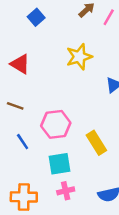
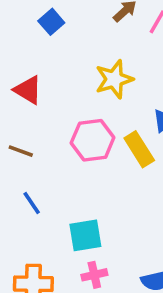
pink hexagon: (56, 124) -> (93, 140), moved
yellow rectangle: (96, 143) -> (139, 149), moved

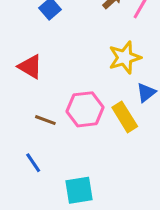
yellow star: (114, 79) -> (125, 58), moved
brown line: (21, 151) -> (45, 120), moved

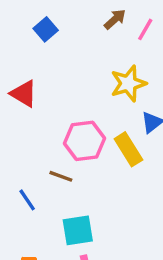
brown line: (45, 120) -> (61, 176), moved

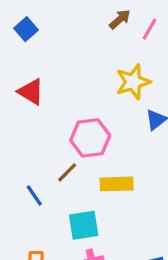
blue square: (46, 29) -> (26, 29), moved
yellow rectangle: (128, 149) -> (117, 184), moved, turned -60
brown line: (61, 176) -> (67, 172), turned -65

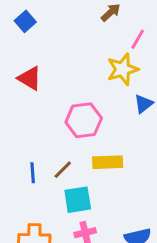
pink line: (149, 29) -> (138, 39), moved
brown line: (67, 172) -> (63, 170), moved
blue line: (34, 196) -> (33, 173), turned 30

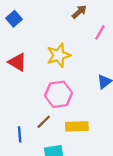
yellow star: (123, 69) -> (59, 55), moved
brown line: (63, 170) -> (44, 122), moved

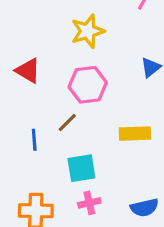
red triangle: (17, 62) -> (28, 71), moved
yellow rectangle: (77, 126) -> (135, 134), moved

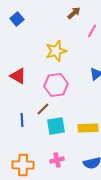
yellow rectangle: (135, 134) -> (88, 128), moved
cyan square: (81, 168) -> (56, 126), moved

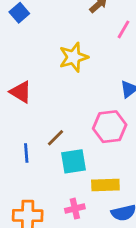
pink hexagon: (56, 85) -> (110, 127), moved
yellow rectangle: (88, 128) -> (105, 185), moved

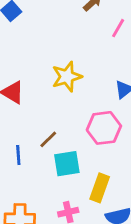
yellow star: (73, 57) -> (67, 77), moved
yellow rectangle: (105, 185) -> (100, 188), turned -68

